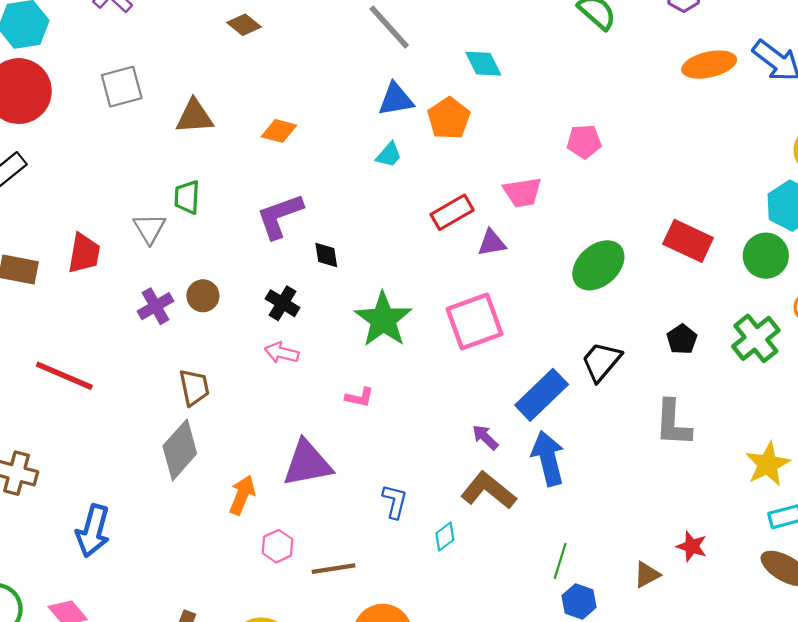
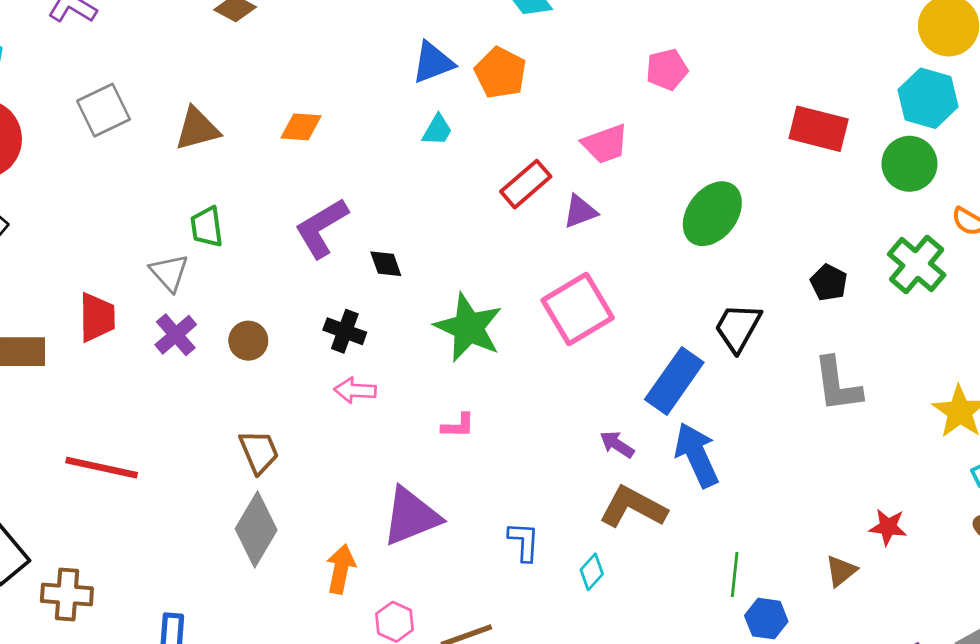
red rectangle: (688, 241) -> (819, 129), moved
purple cross: (156, 306) -> (176, 335), moved

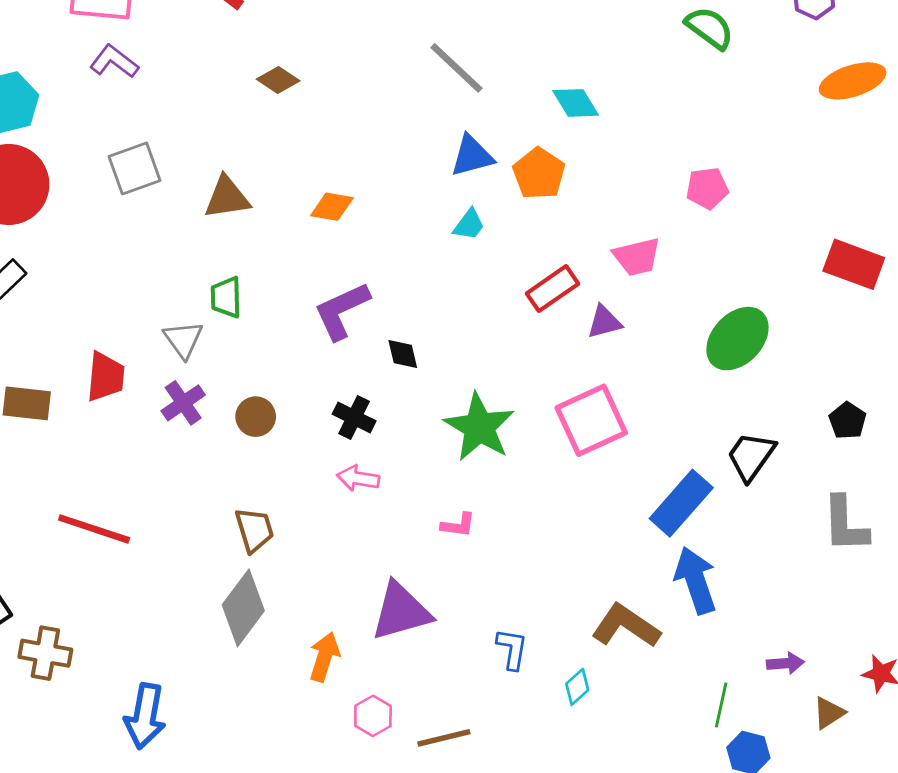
purple arrow: (617, 444) -> (785, 663), moved, turned 136

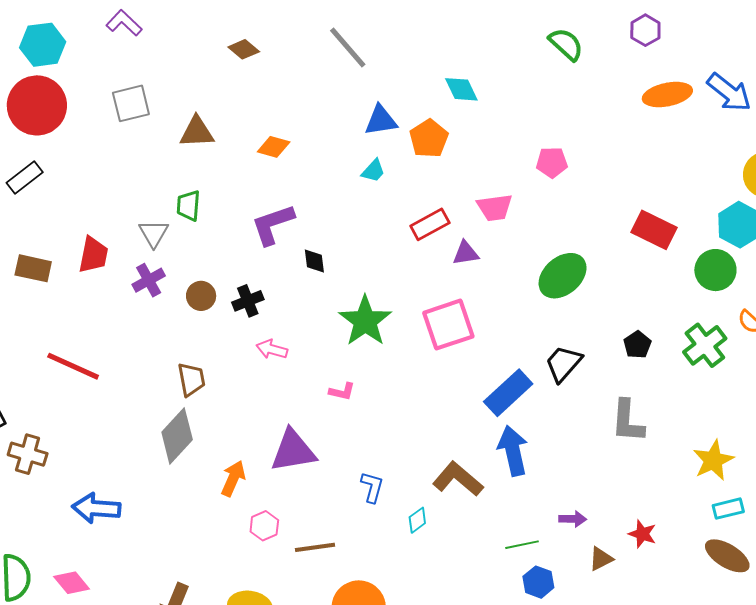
gray line: (456, 68) -> (348, 48), moved
black cross: (354, 418) -> (248, 301), moved, turned 36
green line: (721, 705) -> (522, 545), turned 60
blue arrow: (145, 716) -> (96, 508), turned 78

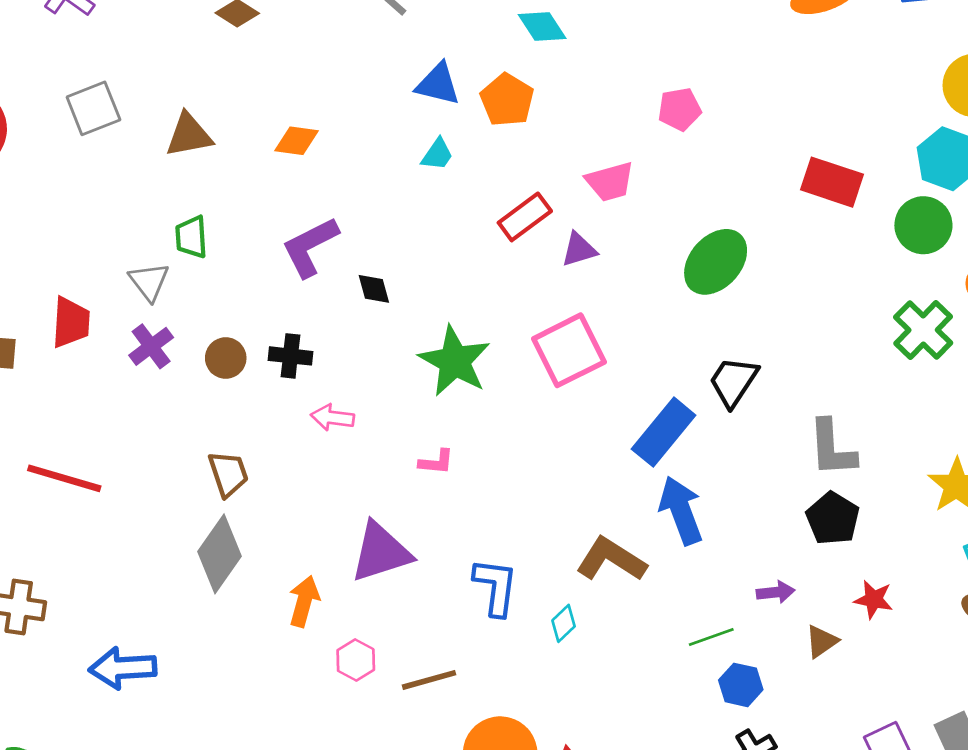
blue triangle: (381, 120) -> (438, 84), turned 30
black cross: (248, 301) -> (290, 356), turned 36
black pentagon: (637, 345) -> (833, 518), moved, size x1.4
blue L-shape: (372, 487) -> (496, 587), size x1.4

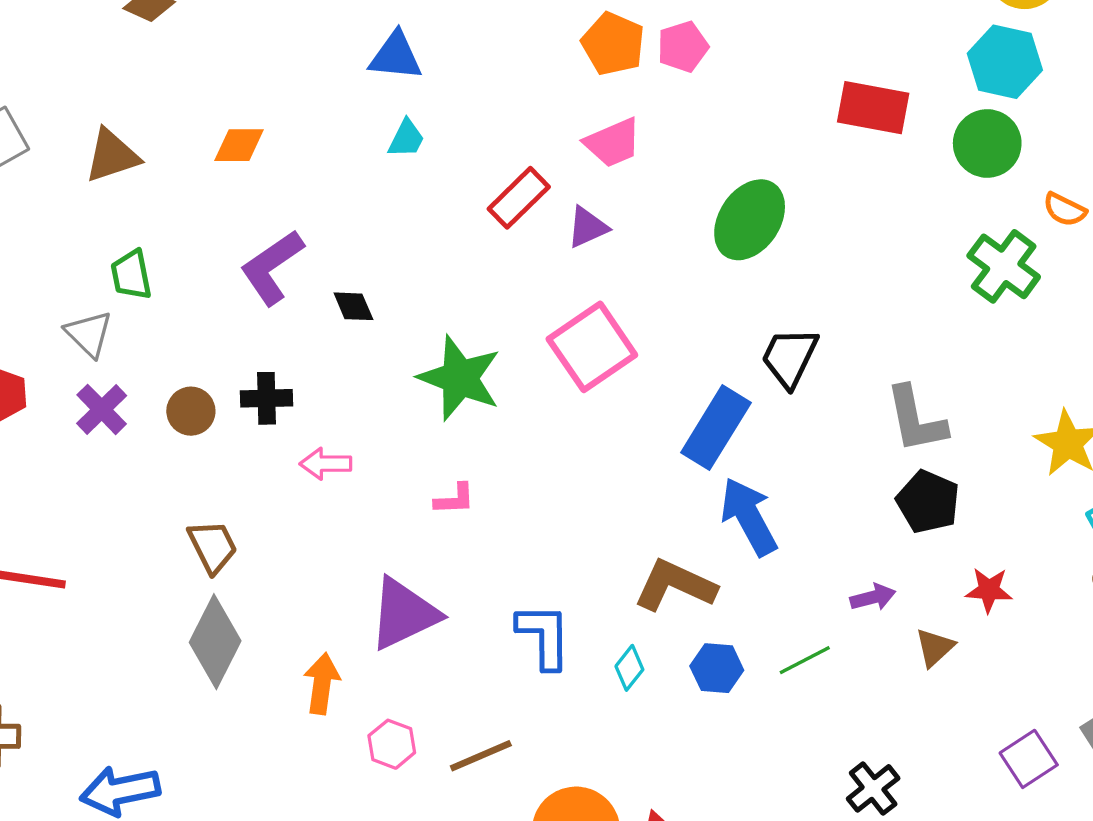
orange pentagon: (507, 100) -> (613, 44), moved
blue hexagon: (741, 685) -> (717, 668), moved

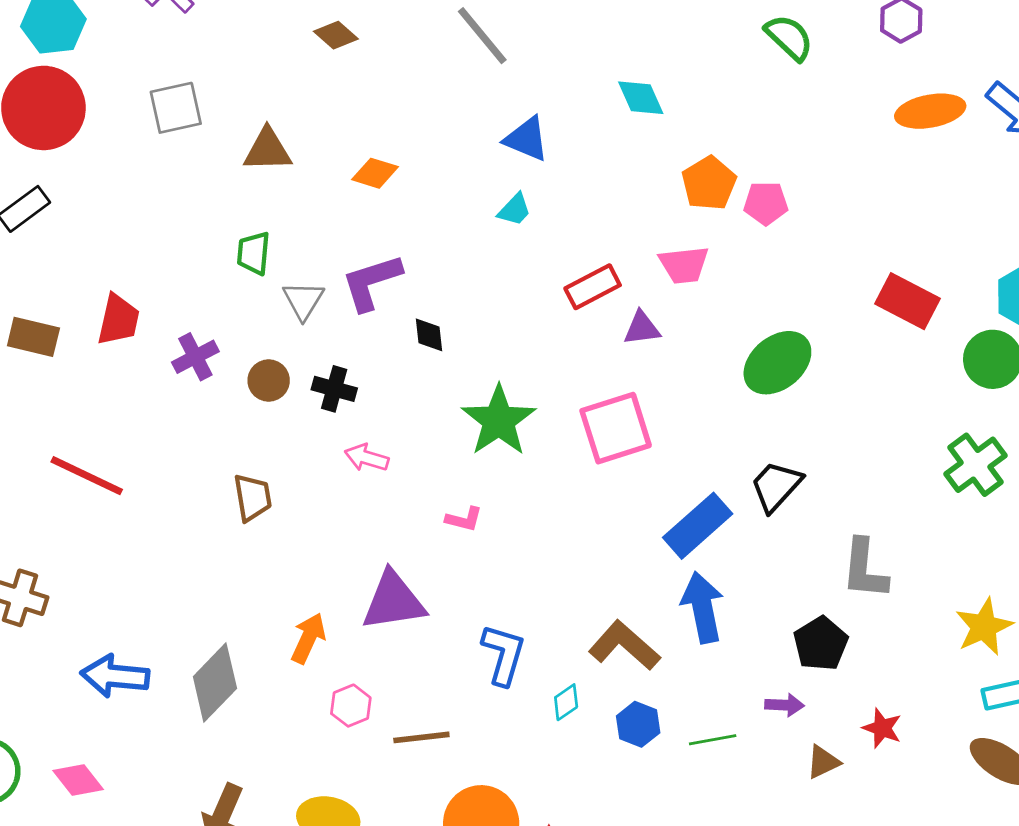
gray triangle: (89, 334) -> (303, 300), moved
black pentagon: (928, 502) -> (821, 644), moved
gray diamond: (215, 642) -> (215, 682), moved

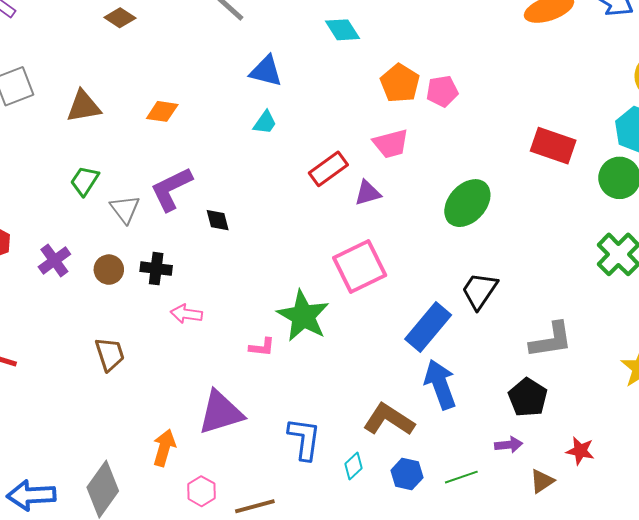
green trapezoid: (254, 253) -> (85, 181), turned 36
green star: (499, 421) -> (303, 316), moved
gray L-shape: (865, 569) -> (551, 340), turned -96

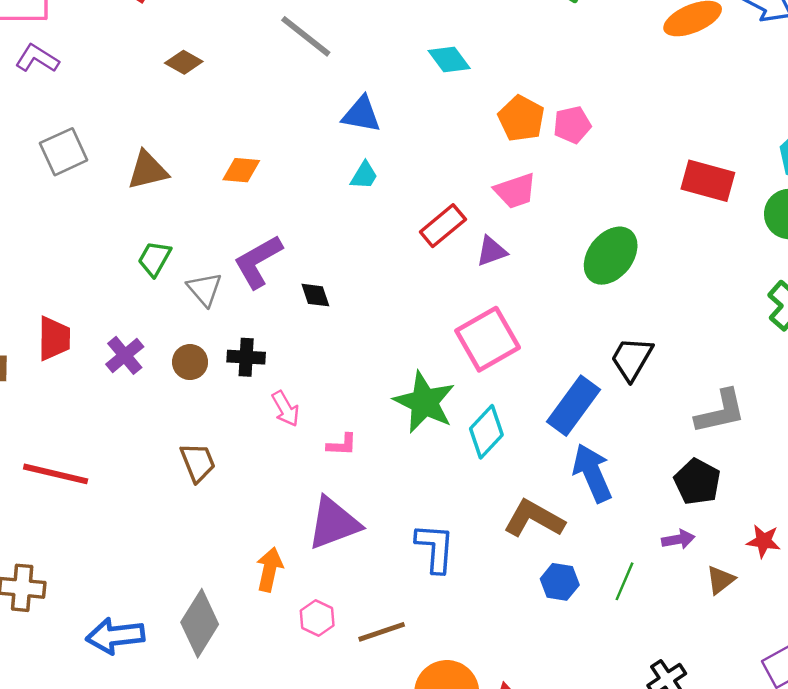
pink arrow: (186, 314) -> (286, 409), turned -124
pink L-shape: (262, 347) -> (342, 445), moved
cyan diamond: (354, 466) -> (486, 432), moved, size x1.6
green line: (461, 477) -> (624, 581), turned -44

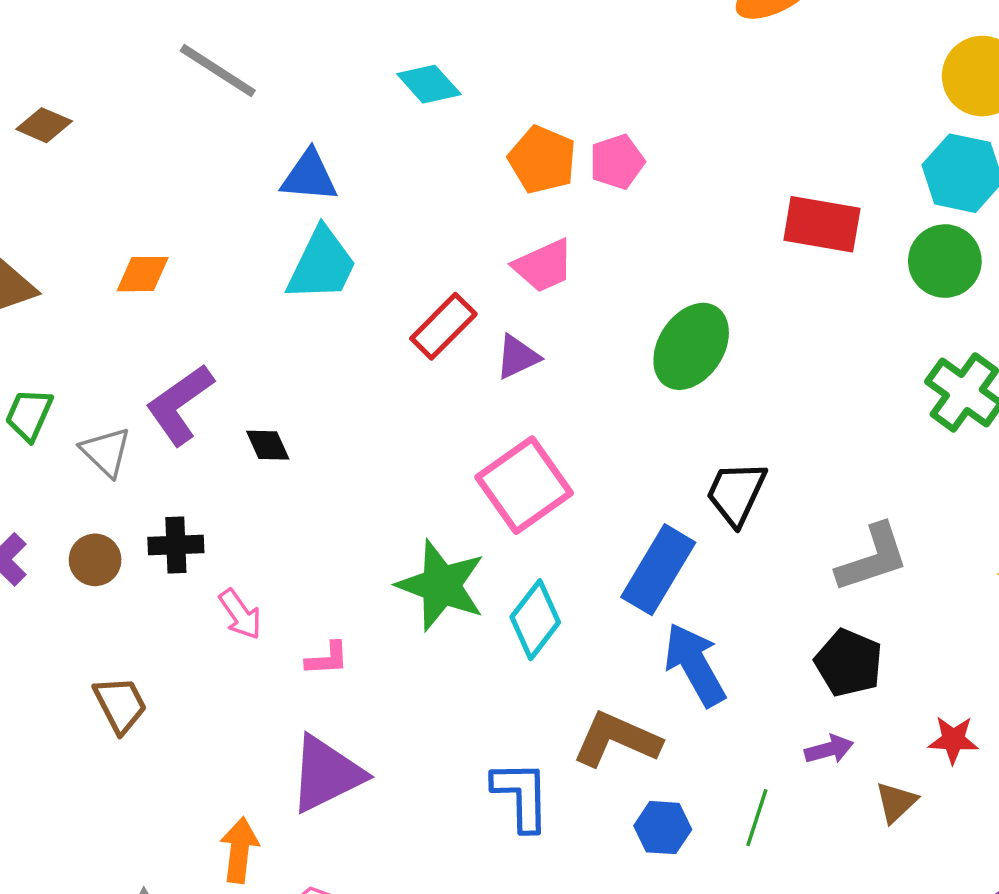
cyan trapezoid: (364, 175) -> (322, 265), size x1.8
blue L-shape: (435, 548) -> (521, 796), moved

